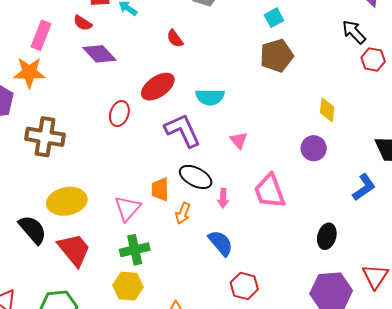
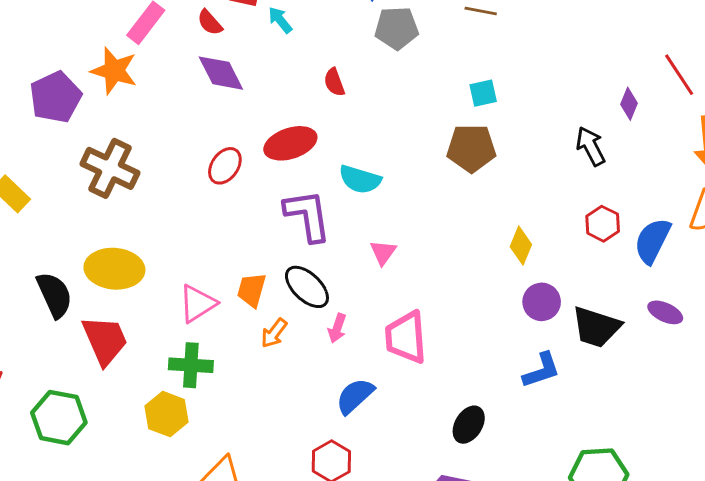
red hexagon: (373, 59) -> (603, 224), moved
purple circle: (314, 148) -> (542, 302), moved
blue semicircle: (221, 243) -> (355, 396), moved, turned -108

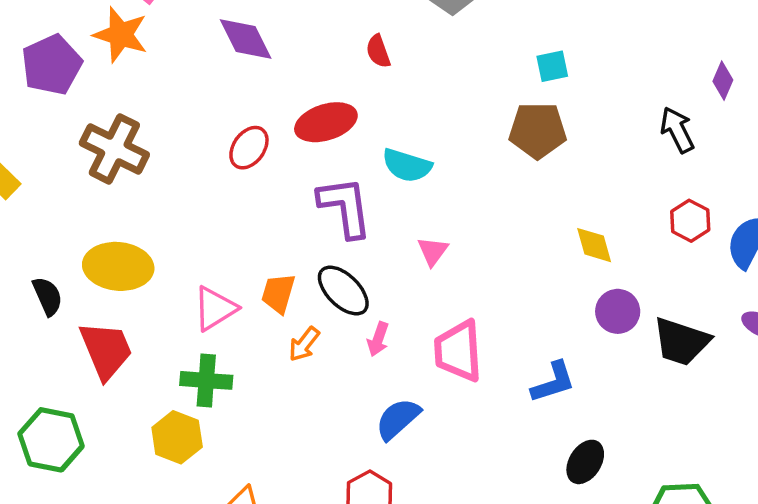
yellow diamond: (521, 246) -> (594, 245), turned -39
black semicircle: (54, 295) -> (48, 296), size x0.7
blue L-shape: (541, 370) -> (553, 382), moved
black ellipse: (469, 425) -> (585, 462), moved

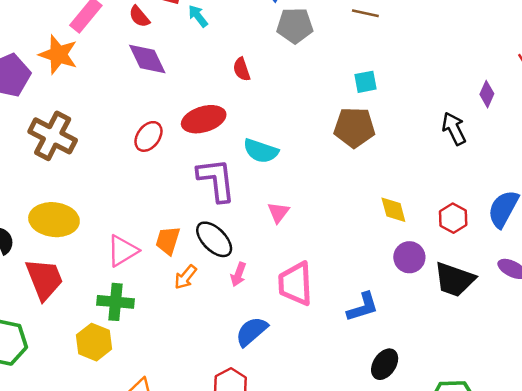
red hexagon: (690, 221) -> (453, 218), moved

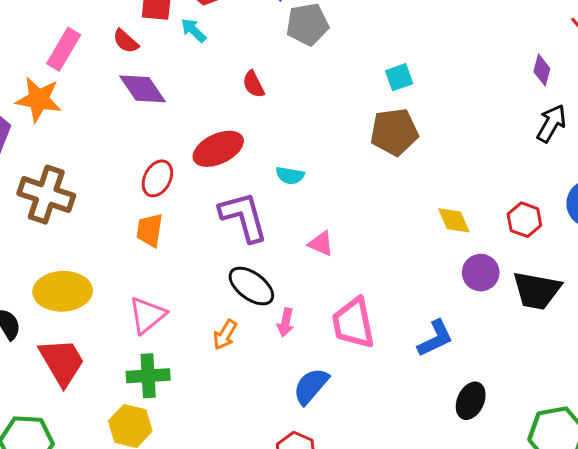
black arrow: (454, 129) -> (551, 123), moved, turned 64
cyan semicircle: (261, 151) -> (290, 175), size x0.7
pink triangle: (278, 212) -> (321, 244), turned -35
orange trapezoid: (168, 241) -> (150, 230), moved

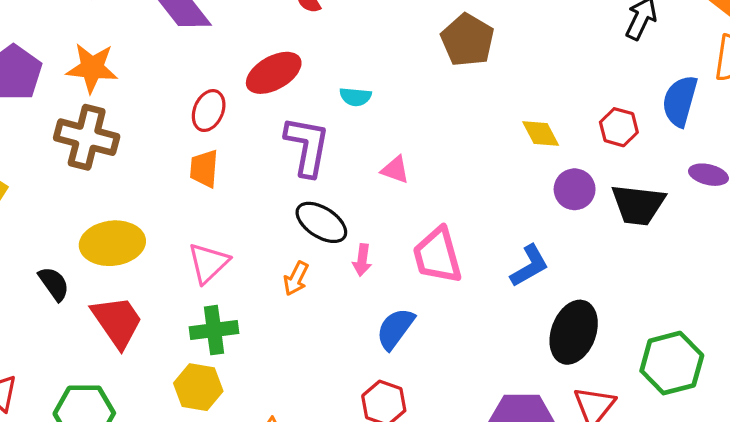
orange star: (39, 99) -> (92, 68), moved
brown pentagon: (394, 132) -> (468, 40), turned -30
purple L-shape: (243, 217) -> (307, 146), turned 30
black ellipse: (471, 401) -> (574, 332), size x1.5

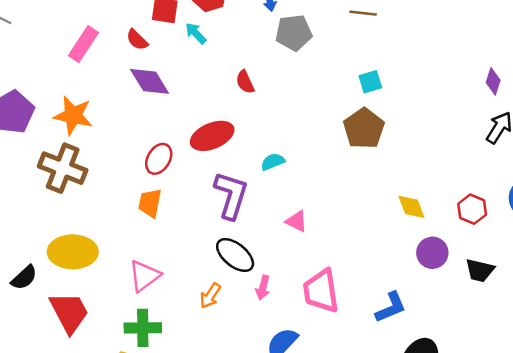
cyan semicircle: (355, 97) -> (273, 162), turned 145
black trapezoid: (638, 205) -> (480, 270), size x0.7
black semicircle: (54, 284) -> (24, 278), turned 76

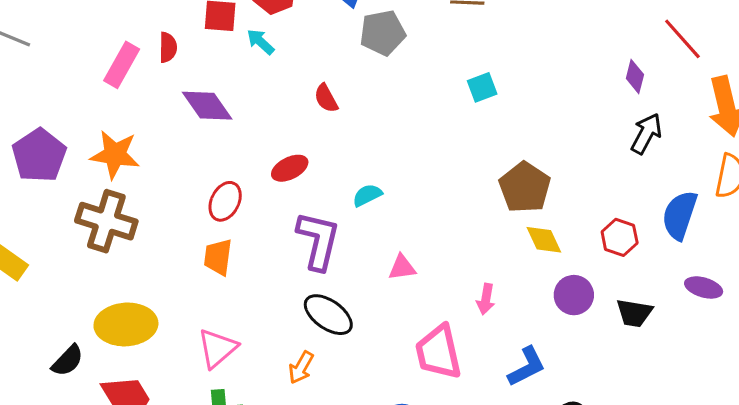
red semicircle: (137, 40) -> (168, 47), moved, turned -130
brown pentagon: (364, 129) -> (525, 187), moved
red ellipse: (212, 136) -> (290, 168), size x0.7
pink triangle: (297, 221) -> (402, 267), turned -30
pink arrow: (263, 288) -> (486, 299), moved

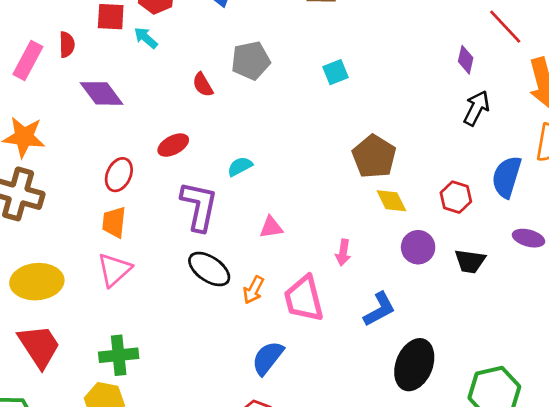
gray pentagon: (383, 33) -> (251, 61), moved
pink triangle: (217, 348) -> (114, 270), moved
orange arrow: (301, 367) -> (253, 290), moved

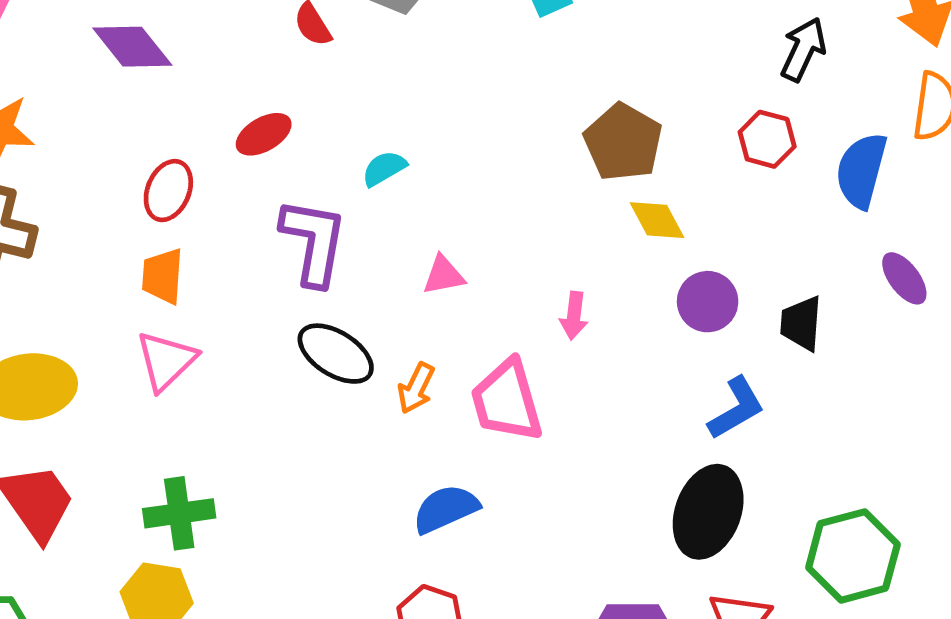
red hexagon: (456, 197) -> (767, 139), moved
purple ellipse: (529, 238) -> (904, 278), turned 40
black trapezoid: (470, 261) -> (801, 323), turned 88
blue L-shape: (379, 309) -> (736, 408), moved
blue semicircle: (268, 358) -> (446, 509), turned 30

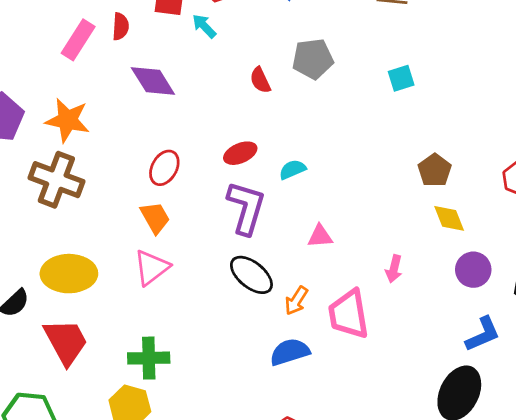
red ellipse: (264, 134) -> (240, 153), moved
brown pentagon: (623, 142) -> (435, 170), size x0.7
orange trapezoid: (163, 276) -> (155, 218), turned 140
blue semicircle: (446, 509) -> (290, 352), moved

